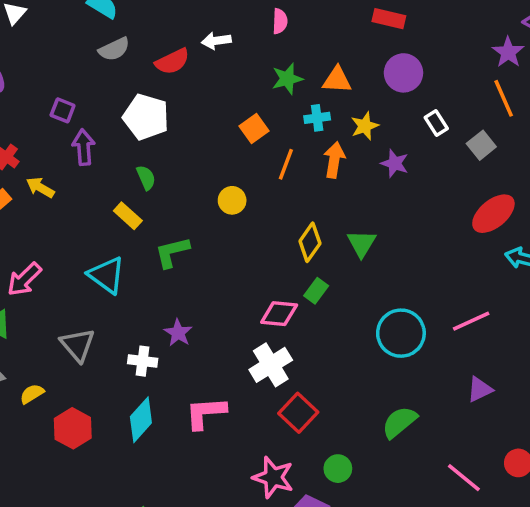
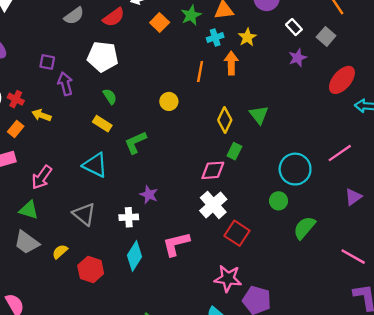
orange square: (254, 129) -> (160, 23), moved
purple star: (395, 163) -> (298, 58), moved, turned -30
green circle: (338, 469) -> (279, 201), moved

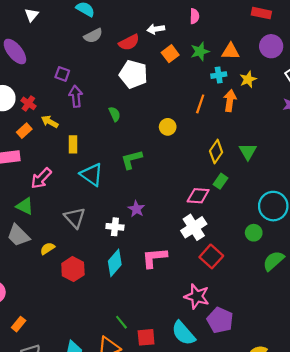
white pentagon: (103, 57) -> (133, 74), moved
yellow rectangle: (102, 124) -> (73, 144), moved, turned 49

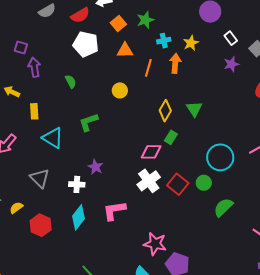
orange triangle: (230, 51) -> (125, 50), moved
red square: (211, 256) -> (178, 184), moved

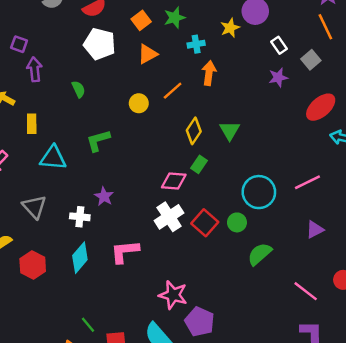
yellow star: (191, 43) -> (230, 28), moved
orange triangle: (125, 50) -> (148, 54), turned -30
orange line: (148, 68) -> (173, 91), moved, turned 30
cyan triangle: (53, 138) -> (53, 158), turned -30

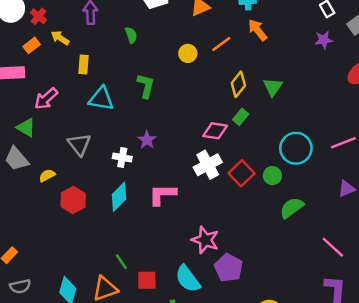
orange arrow: (209, 73) -> (258, 30), turned -50
green L-shape: (98, 141) -> (146, 86), turned 115

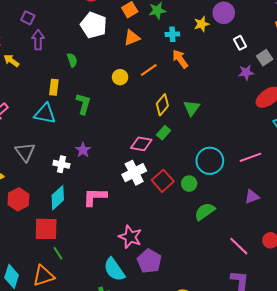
purple star: (324, 40) -> (246, 72), moved
yellow rectangle: (83, 64) -> (54, 87), moved
red square: (147, 280) -> (46, 229), moved, size x1.4

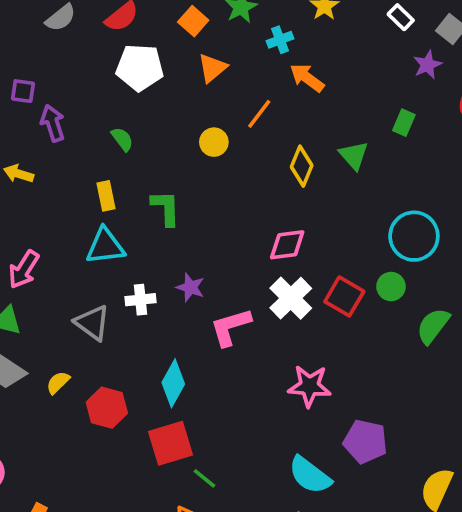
green rectangle: (164, 133) -> (404, 123), moved
white cross: (61, 164) -> (140, 300), moved
pink L-shape: (95, 197) -> (231, 327), moved
pink star: (130, 237) -> (309, 386), moved

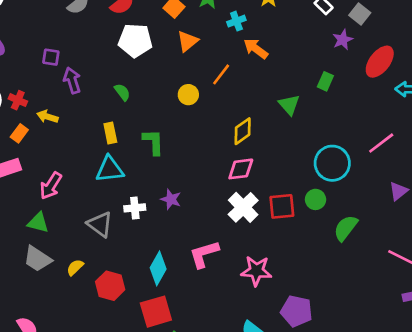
yellow diamond: (302, 166) -> (243, 131), moved, turned 32
red square: (344, 296) -> (282, 206), turned -36
pink L-shape: (231, 327) -> (204, 254), moved

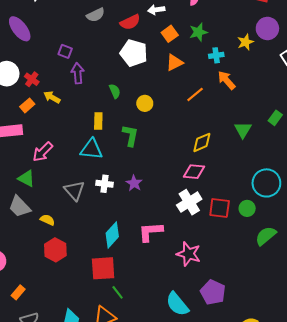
yellow circle: (188, 95) -> (145, 103), moved
yellow semicircle: (75, 267) -> (47, 220), turned 56
red hexagon: (110, 286) -> (55, 250), moved

